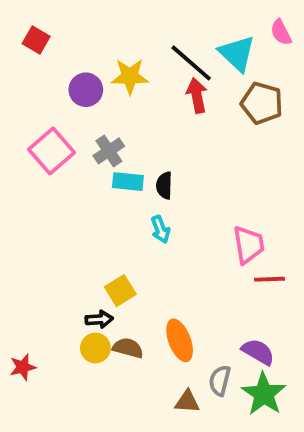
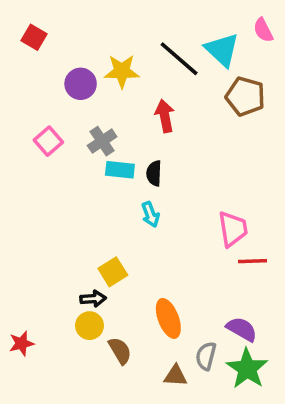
red arrow: (197, 95) -> (165, 116), moved
pink square: (51, 151) -> (48, 141), size x0.7
brown semicircle: (128, 348) -> (120, 351), moved, turned 44

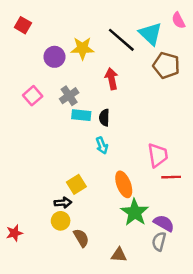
orange ellipse: (168, 318) -> (124, 184), moved
gray semicircle: (206, 356) -> (159, 241), moved
green star: (247, 369) -> (135, 212), moved

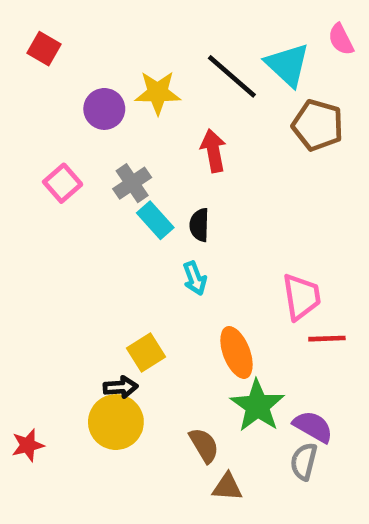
cyan rectangle: (81, 115) -> (155, 220), turned 42
yellow circle: (61, 221) -> (116, 422), size x1.5
brown semicircle: (81, 238) -> (204, 445), moved

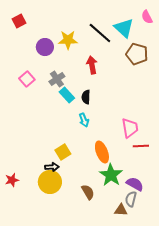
red square: (44, 49) -> (19, 21), turned 32
red star: (28, 445) -> (12, 180), moved
brown triangle: (227, 487) -> (121, 210), moved

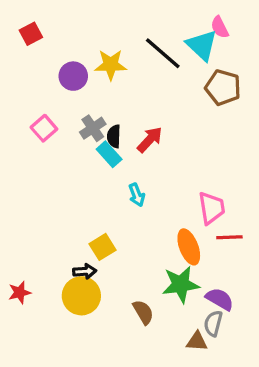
pink semicircle: (147, 17) -> (220, 27), moved
red arrow: (92, 65) -> (150, 140), moved, turned 54
black semicircle: (86, 97) -> (114, 136), moved
orange ellipse: (102, 152) -> (189, 247), moved
green star: (111, 175) -> (181, 284), turned 30

